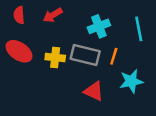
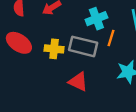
orange line: (114, 56) -> (111, 38), moved
red triangle: (94, 91) -> (78, 82), moved

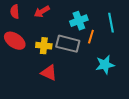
red triangle: (78, 82) -> (49, 73), moved

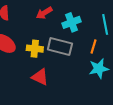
red arrow: (42, 12) -> (44, 13), moved
orange line: (91, 37) -> (94, 47), moved

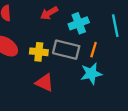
orange line: (94, 47) -> (94, 50), moved
cyan star: (99, 69) -> (91, 74), moved

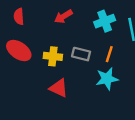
cyan cross: (79, 23) -> (105, 21), moved
gray rectangle: (66, 50) -> (81, 54), size x0.7

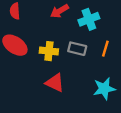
cyan cross: (105, 21) -> (89, 19), moved
cyan star: (107, 79) -> (104, 89), moved

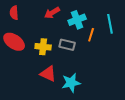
orange line: (105, 49) -> (91, 35), moved
cyan star: (104, 89) -> (71, 83), moved

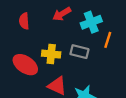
red semicircle: (14, 13) -> (24, 21), moved
red ellipse: (14, 42) -> (25, 65), moved

